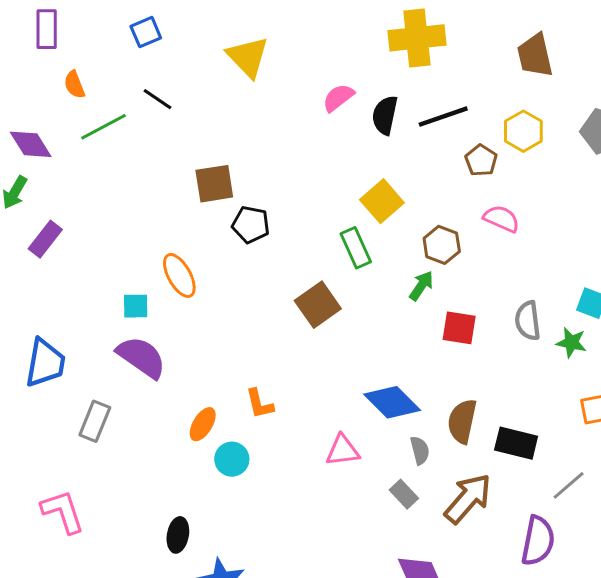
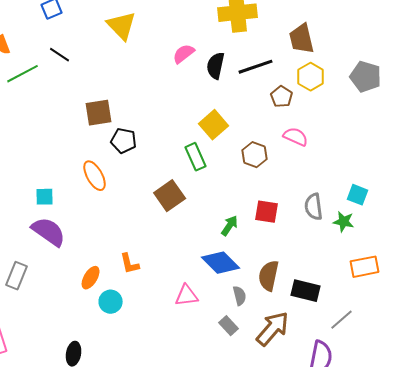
brown trapezoid: (535, 55) -> (302, 39), moved
orange ellipse: (179, 275) -> (95, 176), moved
green arrow: (421, 286) -> (230, 226), moved

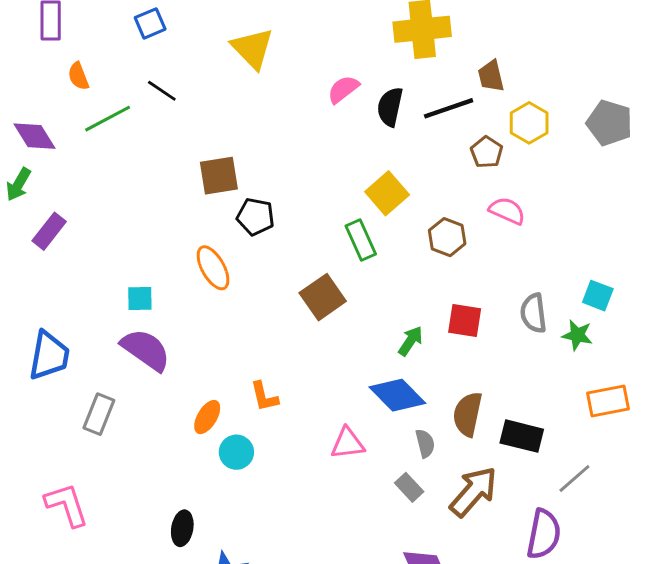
brown trapezoid: (302, 39) -> (491, 76), moved, size x0.7

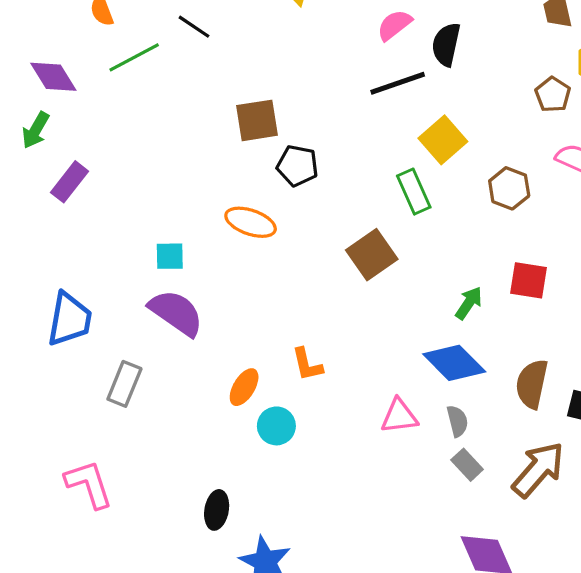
black line: (449, 108) -> (398, 83), moved
orange ellipse: (213, 268) -> (251, 222), turned -42
gray semicircle: (425, 443) -> (457, 421), moved

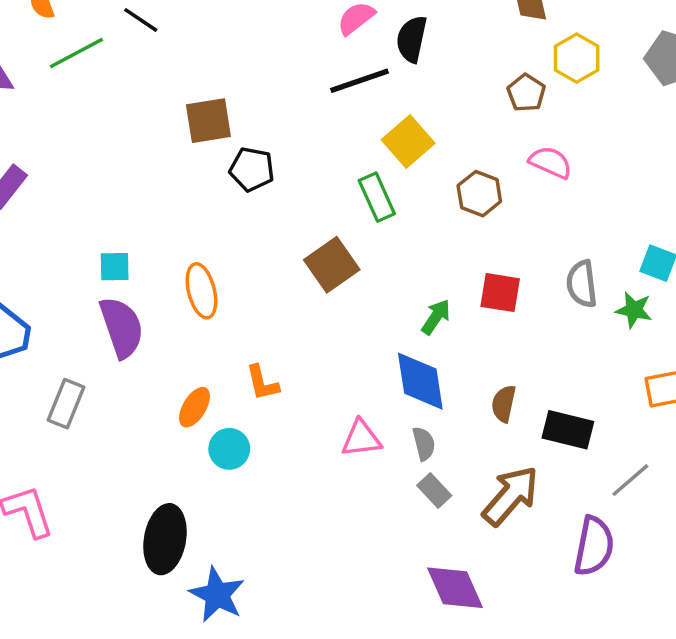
orange ellipse: (251, 222) -> (201, 291), moved, turned 57
purple semicircle: (176, 313) -> (122, 327), turned 36
blue diamond: (454, 363) -> (420, 381), turned 36
brown semicircle: (532, 384) -> (504, 404), size x0.7
black ellipse: (217, 510) -> (165, 539), size x1.6

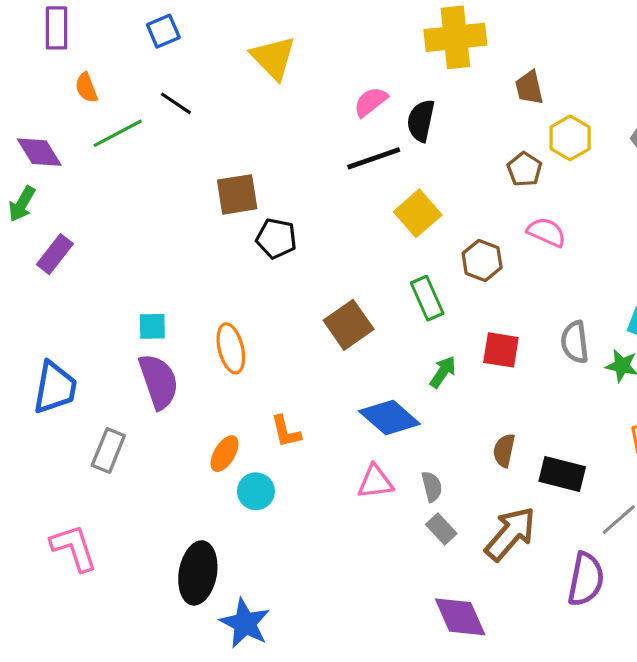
green rectangle: (377, 197) -> (427, 298), moved
blue diamond: (420, 381) -> (389, 417), moved, turned -40

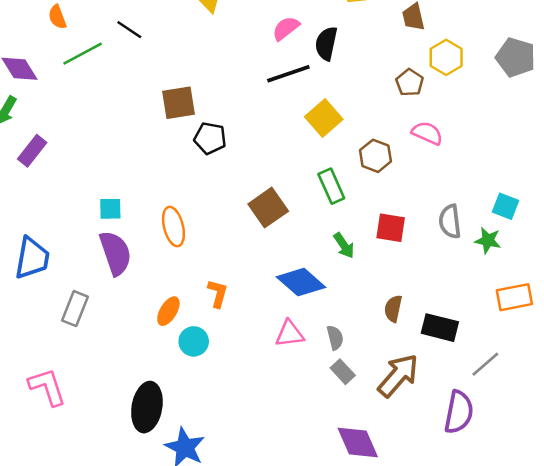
green arrow: (443, 372) -> (344, 245), turned 112
orange L-shape: (286, 432) -> (218, 293), turned -152

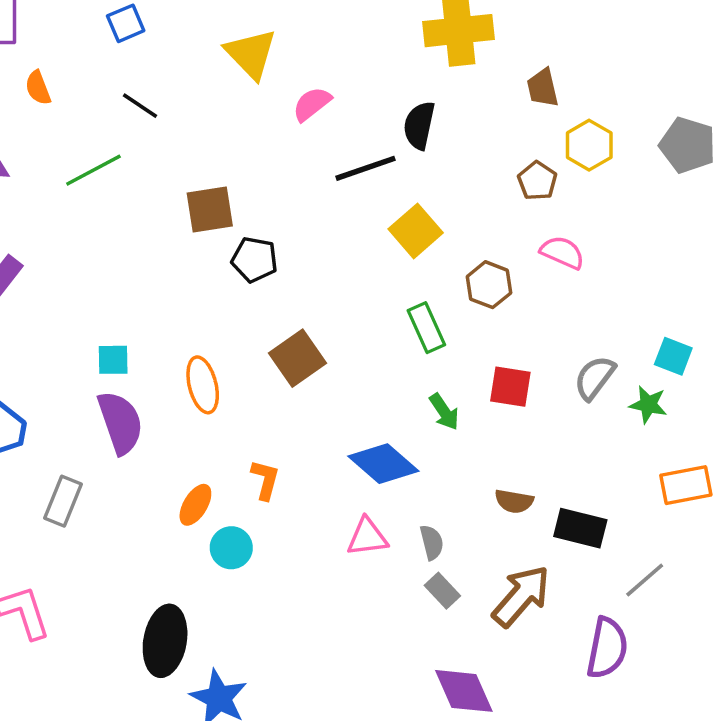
pink semicircle: (286, 28) -> (312, 104), moved
green line: (83, 54) -> (93, 170), moved
brown square: (268, 208) -> (297, 358), moved
gray semicircle: (450, 221) -> (595, 378), turned 44
brown semicircle: (393, 309) -> (514, 501), turned -92

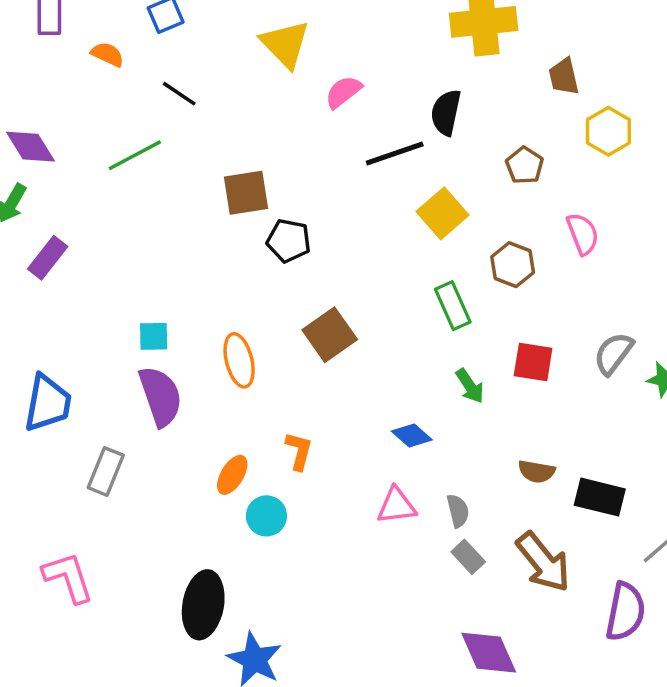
orange semicircle: (38, 88) -> (107, 54), moved, turned 136
brown pentagon: (537, 181) -> (525, 165), moved
pink semicircle: (562, 252) -> (583, 234), turned 45
blue diamond: (383, 464) -> (412, 436), size x0.6
brown arrow: (521, 596) -> (543, 562), turned 100

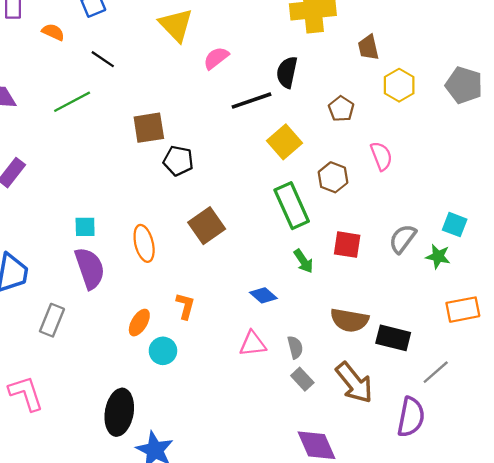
green rectangle: (453, 306) -> (292, 206), size x1.4
brown semicircle: (537, 471) -> (349, 320), size x1.5

